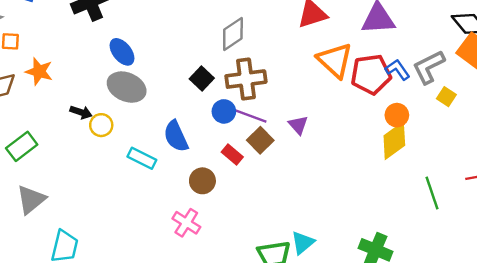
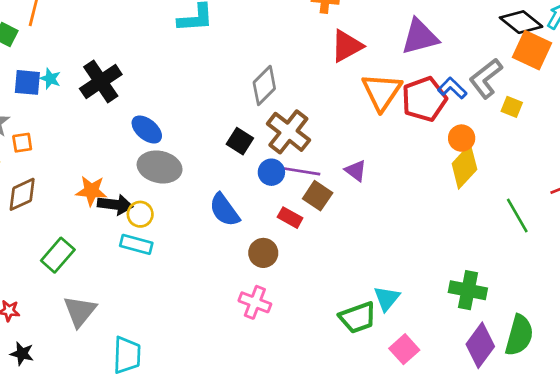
orange triangle: (335, 60) -> (382, 92), turned 33
orange star: (39, 71) -> (91, 191), moved
brown cross: (246, 79) -> (288, 132), turned -33
black arrow: (81, 112) -> (115, 205), size x1.4
cyan rectangle: (142, 158) -> (136, 244), moved

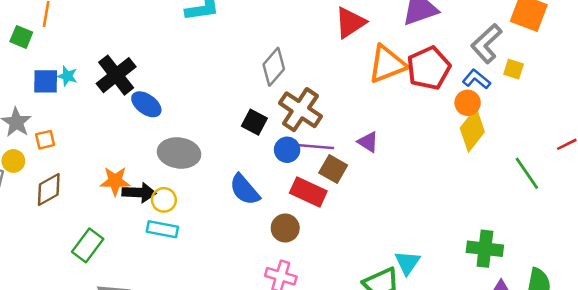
blue L-shape: (452, 88) -> (476, 79), moved
orange triangle: (382, 92) -> (387, 64), turned 39
blue ellipse: (147, 130) -> (146, 104), moved
red rectangle: (290, 218) -> (308, 192), size x1.5

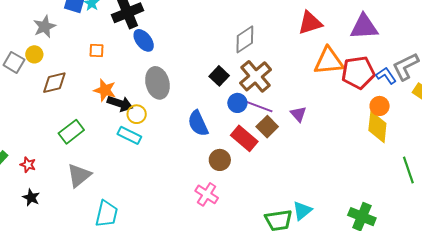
blue L-shape: (476, 79) -> (386, 76), moved
yellow diamond: (472, 130) -> (377, 127), turned -48
orange square: (45, 140) -> (97, 51), moved
gray ellipse: (179, 153) -> (157, 83), turned 52

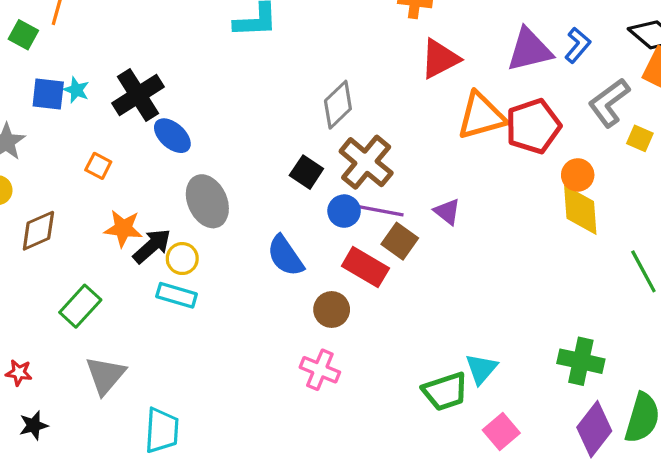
orange square: (97, 51) -> (98, 166), turned 35
blue L-shape: (386, 76) -> (578, 45), moved, turned 85
black arrow: (120, 104) -> (152, 246), turned -50
black star: (31, 198) -> (34, 425), turned -30

